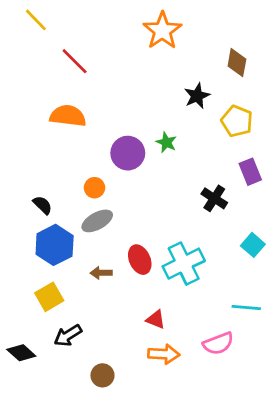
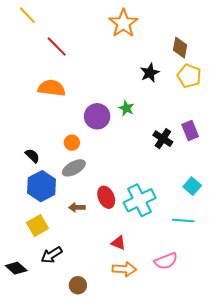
yellow pentagon: (237, 121) -> (189, 76), moved
black cross: (214, 198) -> (163, 139), moved
cyan line: (246, 307) -> (183, 221), moved

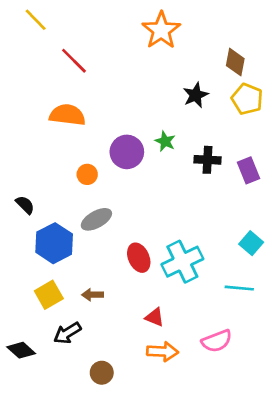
black cross: (163, 139) -> (207, 160), moved, turned -30
orange circle: (72, 143) -> (87, 174), moved
black semicircle: (32, 156) -> (25, 205), moved
brown arrow: (77, 207) -> (92, 295), moved

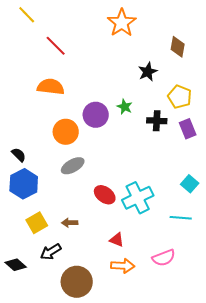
yellow pentagon: (247, 99) -> (180, 97), moved
orange circle: (87, 174) -> (66, 132), size x1.6
blue hexagon: (54, 243) -> (24, 184), moved
red ellipse: (139, 258) -> (105, 195), turned -30
brown circle: (102, 373) -> (77, 282), size x1.8

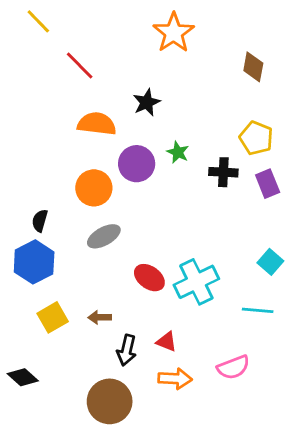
black star: (148, 72) -> (147, 102), moved
orange semicircle: (51, 87) -> (97, 124), moved
black semicircle: (19, 155) -> (40, 221), moved, turned -119
black arrow: (51, 252) -> (127, 350), moved, turned -45

